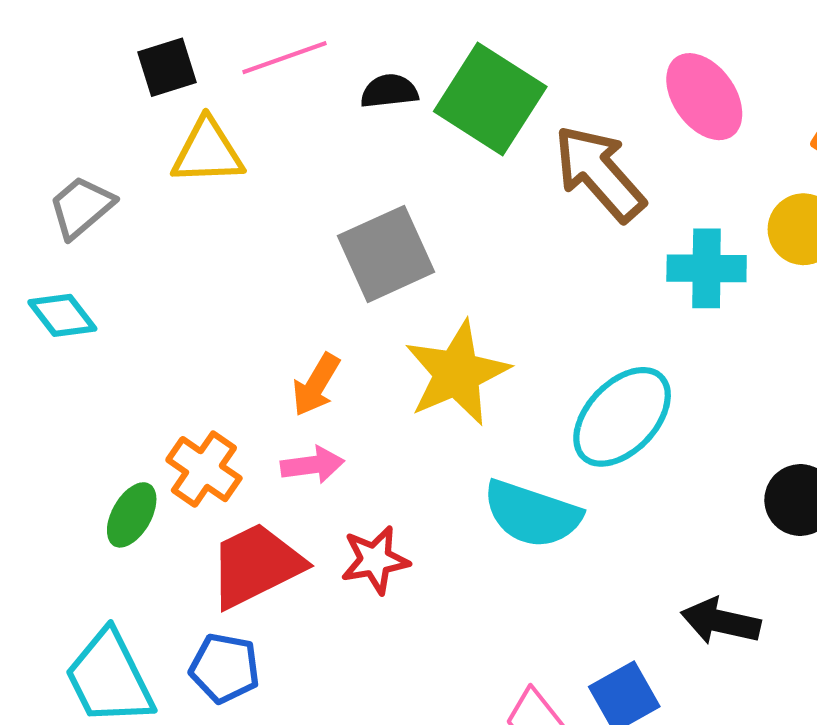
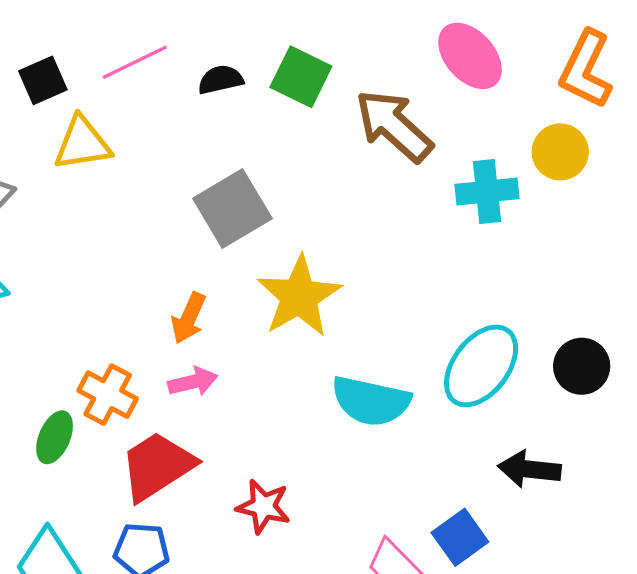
green square: (490, 99) -> (301, 77), size x0.7
cyan ellipse: (622, 417) -> (481, 366), moved
red star: (375, 560) -> (263, 506), moved, turned 30

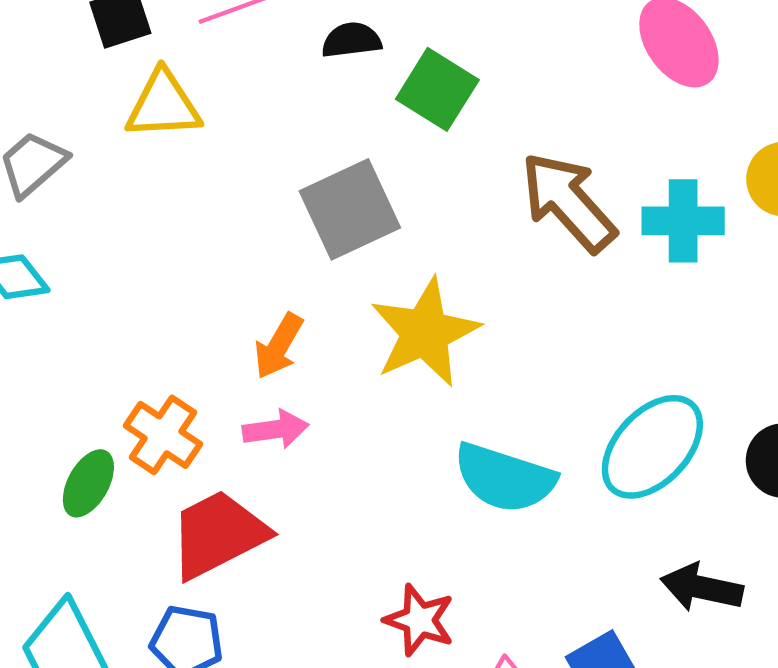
green square: (301, 77) -> (437, 89), moved
brown arrow: (394, 126) -> (568, 202), moved
red star: (263, 506) -> (420, 620), moved

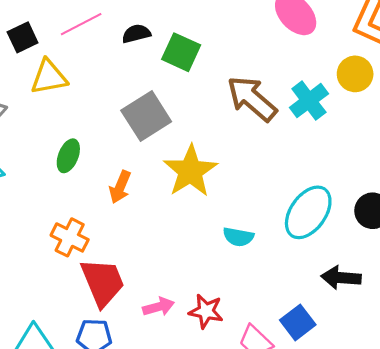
cyan cross: (683, 221) -> (309, 101), turned -30
pink arrow: (276, 429) -> (158, 307), moved
cyan semicircle: (505, 478) -> (238, 237), size x0.6
green ellipse: (88, 483) -> (68, 156), moved
red trapezoid: (218, 534) -> (103, 282), turned 102

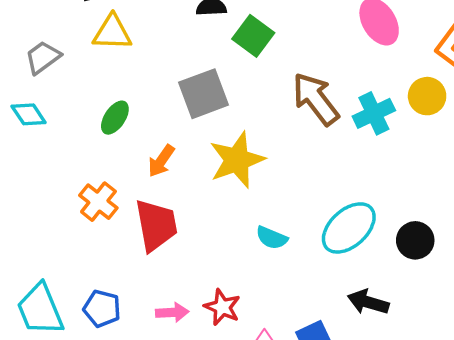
red trapezoid: (103, 282) -> (156, 225), moved
pink arrow: (158, 307) -> (172, 312), moved

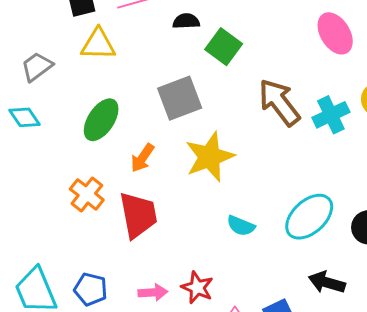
green ellipse: (115, 118) -> (101, 120), size x1.4

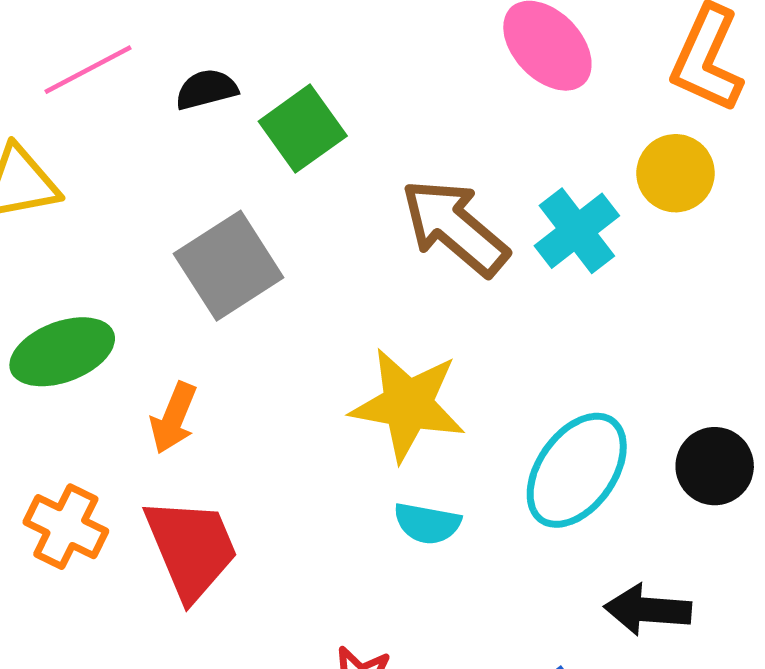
green square: (224, 47) -> (303, 129), turned 30
green ellipse: (101, 120) -> (62, 352), turned 48
yellow star: (210, 157) -> (408, 405), moved, turned -30

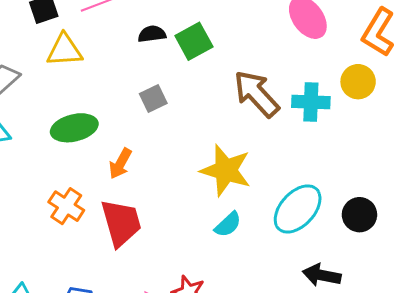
black semicircle: (206, 89) -> (152, 34), moved
cyan cross: (577, 231) -> (311, 102), turned 33
gray square: (229, 266) -> (153, 98), size x0.6
cyan semicircle: (427, 523) -> (228, 225), turned -60

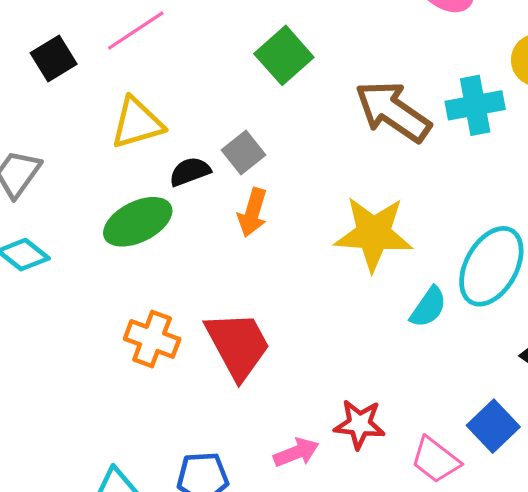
black semicircle: (152, 34) -> (190, 172), moved
yellow triangle: (65, 50) -> (137, 123), moved
orange arrow: (120, 163) -> (253, 212), moved
cyan semicircle: (228, 225) -> (428, 307), moved

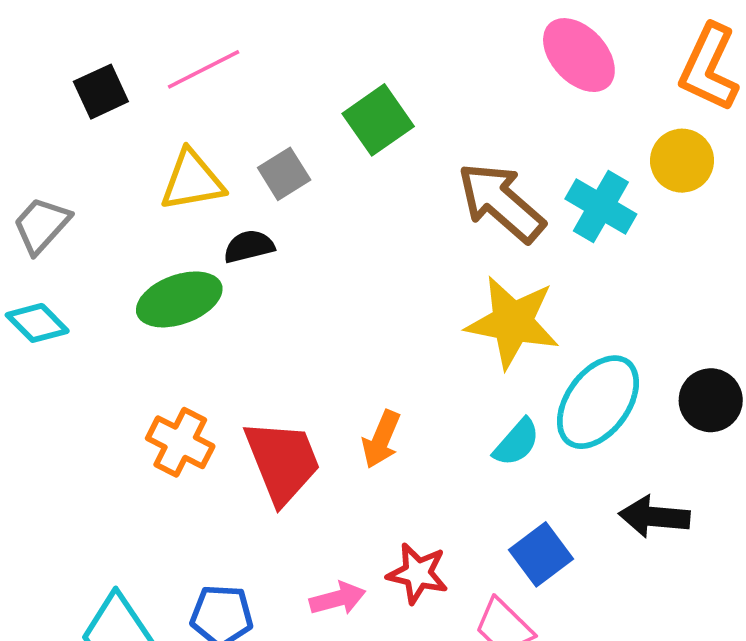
cyan cross: (475, 105) -> (601, 207), turned 34
gray square: (244, 153) -> (284, 174), moved
orange arrow: (253, 212) -> (381, 439), moved
yellow star: (373, 234) -> (513, 322), moved
blue square: (493, 426) -> (541, 554), moved

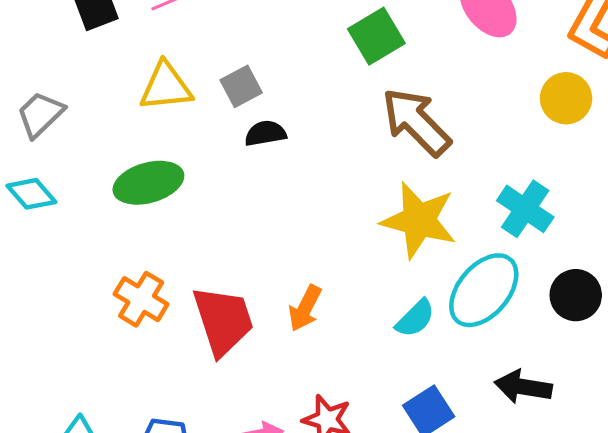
green square: (378, 120) -> (376, 36), moved
cyan cross: (601, 207) -> (525, 209), moved
black semicircle: (249, 246) -> (265, 133), moved

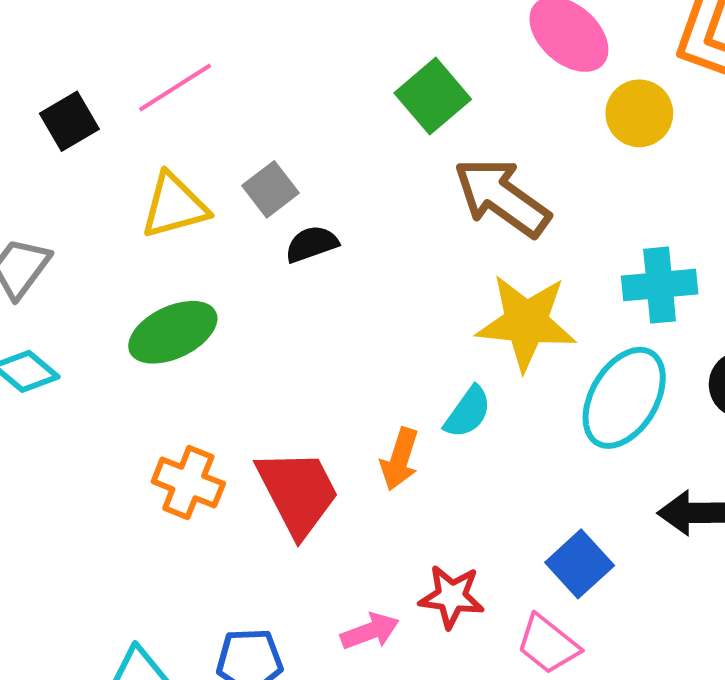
yellow circle: (566, 98) -> (639, 113), moved
cyan cross: (525, 209) -> (660, 285), turned -30
cyan semicircle: (415, 318) -> (468, 412), moved

